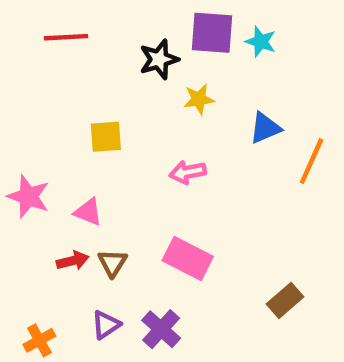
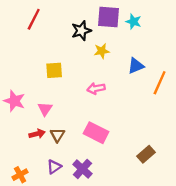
red line: (66, 37) -> (34, 19), turned -60
pink triangle: (88, 212) -> (45, 109), turned 42

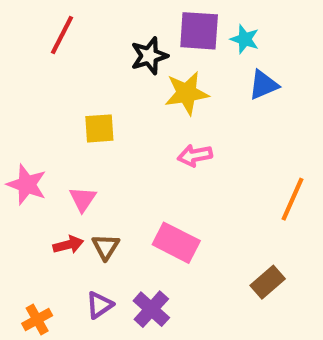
yellow star: (102, 51) -> (187, 93), size x1.5
blue triangle: (136, 66) -> (263, 85), moved
orange line: (160, 83) -> (293, 199), moved
pink arrow: (96, 88) -> (195, 155), moved

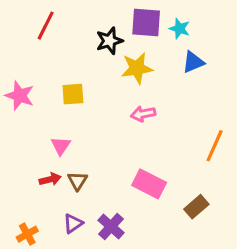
pink star: (27, 185) -> (20, 96), moved
pink rectangle: (176, 243) -> (149, 184), moved

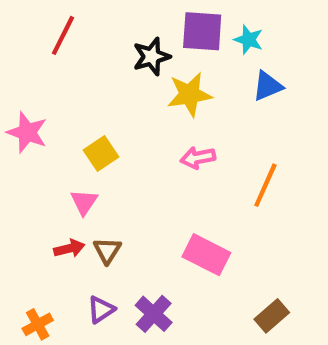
yellow square: (73, 94) -> (101, 154), moved, turned -30
orange line: (215, 146) -> (265, 185), moved
brown rectangle: (196, 207) -> (272, 316), moved

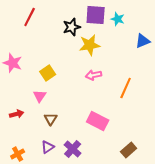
blue triangle: (268, 86) -> (143, 41), moved
red arrow: (69, 248) -> (17, 114), moved

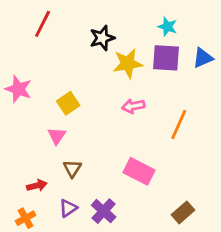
purple square: (96, 15) -> (166, 58), moved
red arrow: (17, 114) -> (37, 185), moved

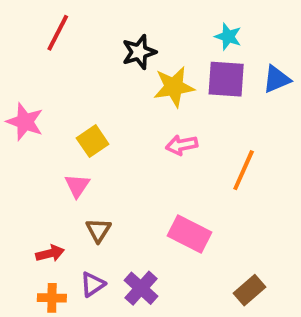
orange cross: (26, 218) -> (52, 298), moved, turned 30

